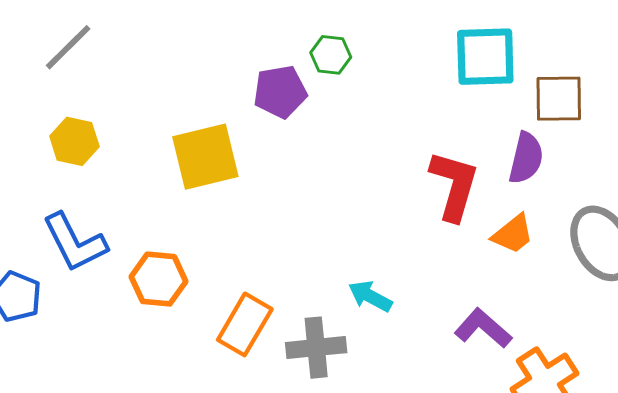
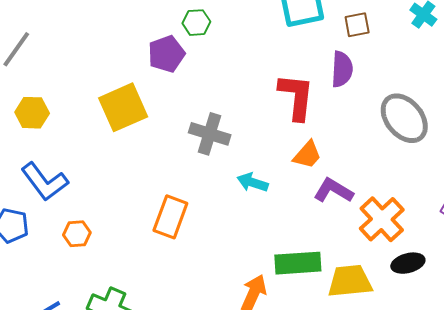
brown square: (559, 99) -> (357, 25), size x0.7
orange trapezoid: (513, 234) -> (307, 155), moved
orange hexagon: (158, 279) -> (77, 234), moved, size x0.7
gray cross: (316, 348) -> (210, 134), moved, turned 33

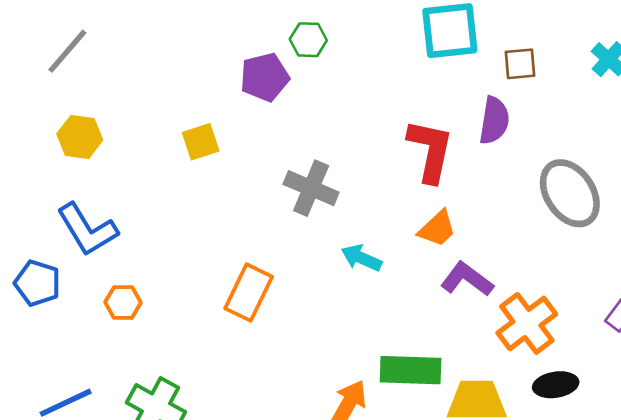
yellow square: (123, 107) -> (201, 142), size x0.6

